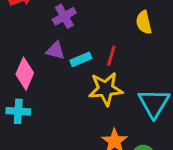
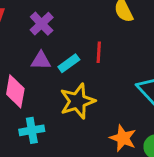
yellow star: (106, 89) -> (77, 101), moved
cyan cross: (18, 111) -> (32, 130), moved

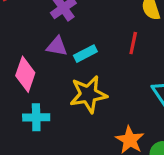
red line: (99, 52) -> (133, 43), moved

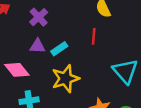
pink diamond: (25, 74) -> (17, 70), turned -50

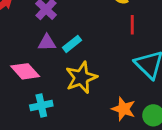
red line: (94, 36) -> (132, 25), moved

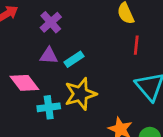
cyan cross: (41, 106) -> (49, 107), moved

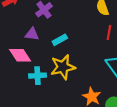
purple triangle: (49, 56) -> (32, 34), moved

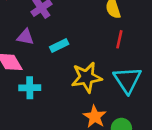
yellow star: (63, 67) -> (87, 77), moved

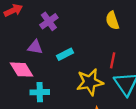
red line: (119, 39) -> (113, 60), moved

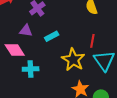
yellow star: (90, 82) -> (73, 60), turned -30

